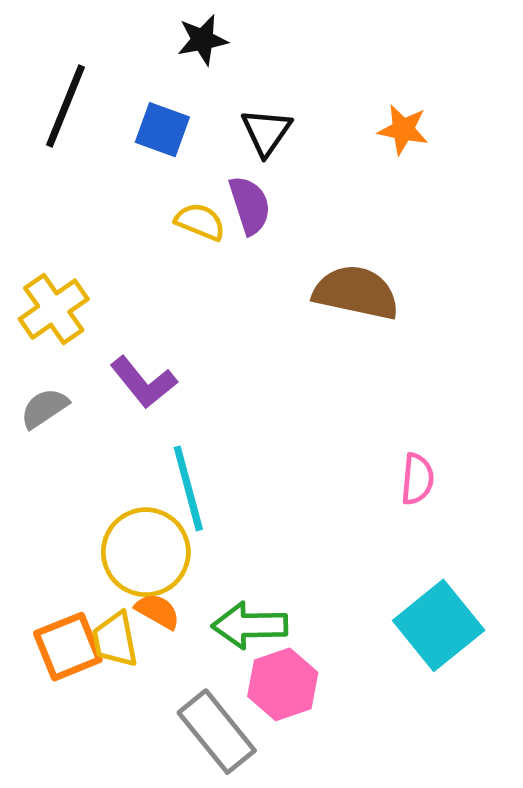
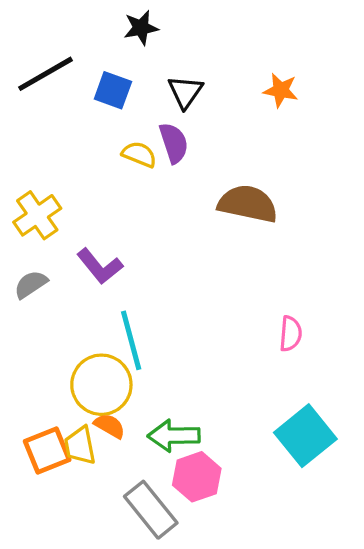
black line: (66, 106) -> (45, 74), turned 38

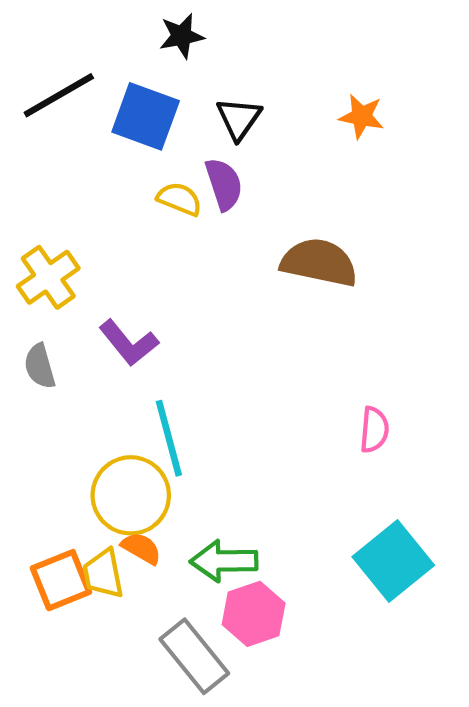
blue square: (113, 90) -> (146, 116), size x1.4
gray semicircle: (31, 284) -> (40, 366), turned -72

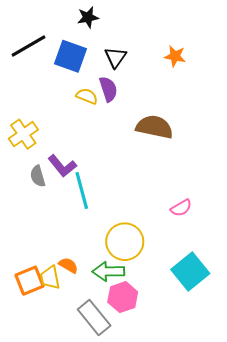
gray semicircle: (40, 366) -> (38, 176), moved
pink semicircle: (374, 430) -> (181, 208), turned 55
cyan line: (169, 438) -> (82, 190), moved
yellow circle: (131, 495) -> (125, 242), moved

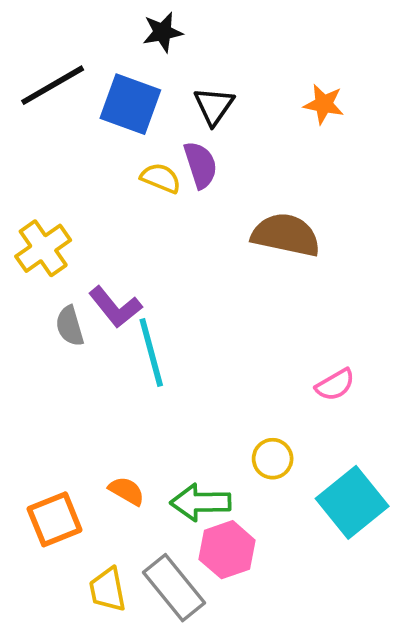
yellow circle: (125, 242) -> (273, 459), moved, size x0.6
yellow trapezoid: (50, 278) -> (108, 590), moved

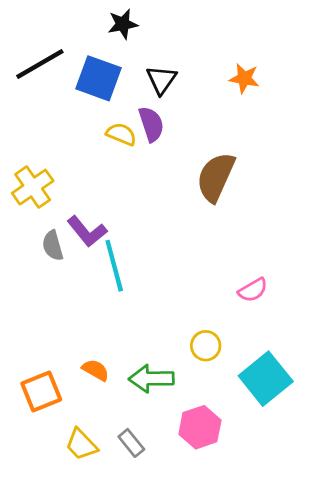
brown semicircle: (286, 235) -> (216, 177), turned -78
pink hexagon: (227, 550) -> (200, 427), moved
gray rectangle: (174, 588) -> (131, 443), size x0.6
yellow trapezoid: (108, 590) -> (81, 444), turned -33

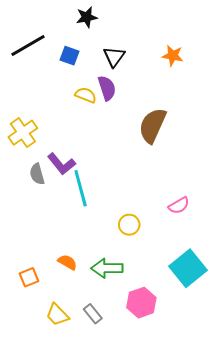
blue square: (98, 78) -> (69, 56), size x0.6
yellow circle: (206, 346) -> (129, 225), moved
orange square: (41, 391) -> (29, 277), size x0.7

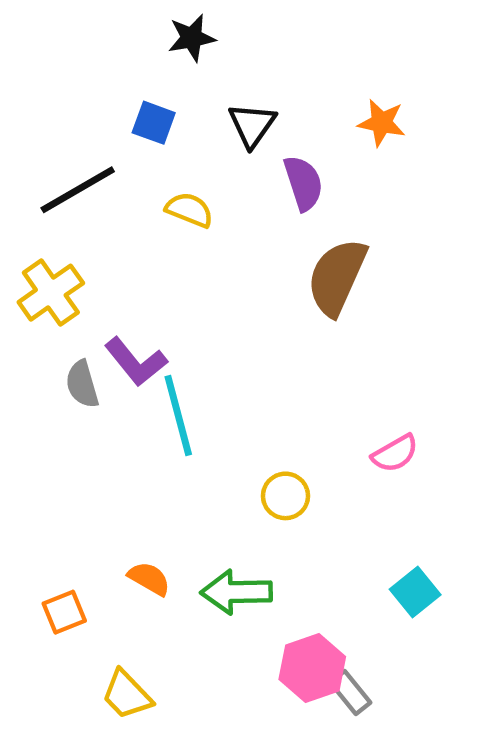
black line: (28, 45) -> (78, 190), moved
purple semicircle: (107, 88) -> (303, 183), moved
cyan square: (188, 268) -> (415, 592), size x0.6
gray rectangle: (93, 314) -> (350, 693), moved

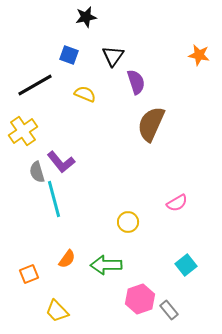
orange star: (382, 123) -> (199, 55), moved
cyan line: (178, 415) -> (54, 199), moved
orange semicircle: (149, 579) -> (67, 259), turned 96
gray rectangle: (350, 693) -> (169, 310), moved

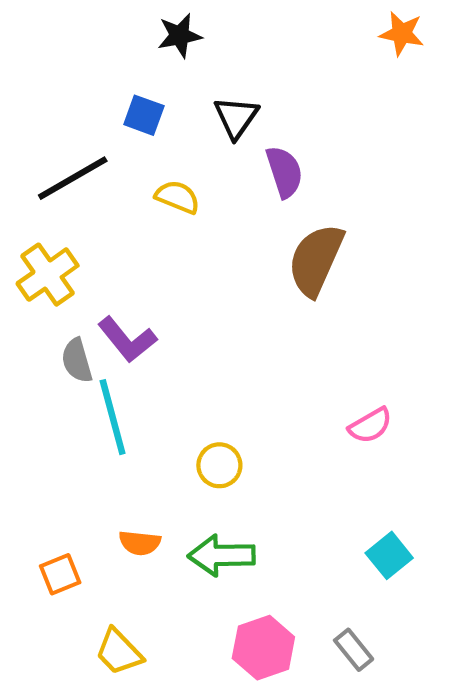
orange star: (199, 55) -> (402, 33), moved
yellow circle: (128, 222) -> (219, 465), moved
orange semicircle: (67, 259) -> (140, 543), turned 60
pink hexagon: (140, 299) -> (263, 648), moved

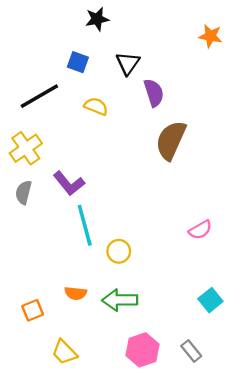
orange star: (402, 33) -> (210, 36), moved
gray semicircle: (77, 360) -> (24, 192), moved, turned 30
cyan line: (113, 417) -> (85, 225), moved

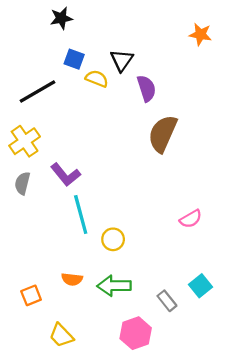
black star: (97, 19) -> (61, 18), moved
yellow semicircle: (96, 106) -> (97, 79), moved
gray rectangle: (191, 351) -> (167, 301), moved

